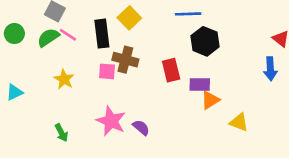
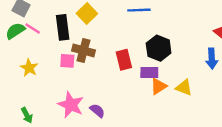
black hexagon: (205, 41) -> (159, 48), moved
yellow triangle: (239, 122) -> (184, 87), moved

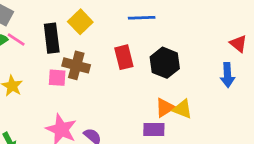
red rectangle: (124, 60) -> (124, 57), moved
purple rectangle: (149, 72) -> (154, 129), moved
yellow triangle: (184, 87) -> (182, 109), moved

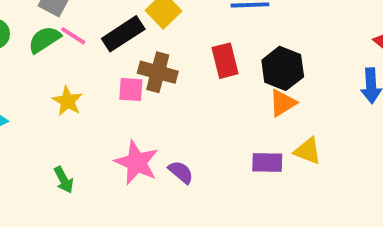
black rectangle: (52, 38) -> (123, 34), turned 64
orange triangle: (165, 108) -> (283, 103), moved
yellow triangle: (182, 109) -> (308, 151), moved

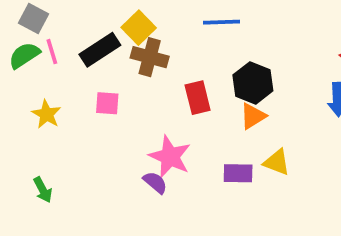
pink line: (73, 36) -> (52, 52), turned 40
red rectangle: (225, 61) -> (198, 98), moved
brown cross: (158, 72) -> (150, 57), moved
pink star: (137, 163) -> (170, 157), moved

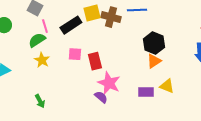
yellow square: (139, 28) -> (92, 13), turned 30
green semicircle: (24, 55) -> (37, 40), moved
brown cross: (150, 57) -> (111, 17), moved
red rectangle: (198, 98) -> (95, 61), moved

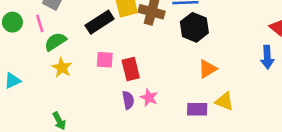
pink line: (45, 26) -> (40, 23), moved
black hexagon: (154, 43) -> (194, 27), moved
pink star: (109, 83) -> (149, 98), size x0.6
purple semicircle: (101, 97) -> (128, 100), moved, turned 40

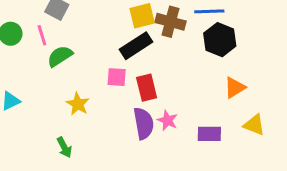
black rectangle: (100, 22) -> (136, 46), moved
yellow star: (62, 68) -> (78, 104), moved
purple semicircle: (128, 100) -> (144, 123), size x1.5
purple rectangle: (197, 109) -> (209, 134), moved

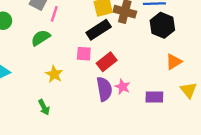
pink line: (42, 35) -> (54, 14), moved, turned 35
red rectangle: (147, 88) -> (107, 62), turned 66
yellow triangle: (254, 125) -> (189, 90), turned 30

